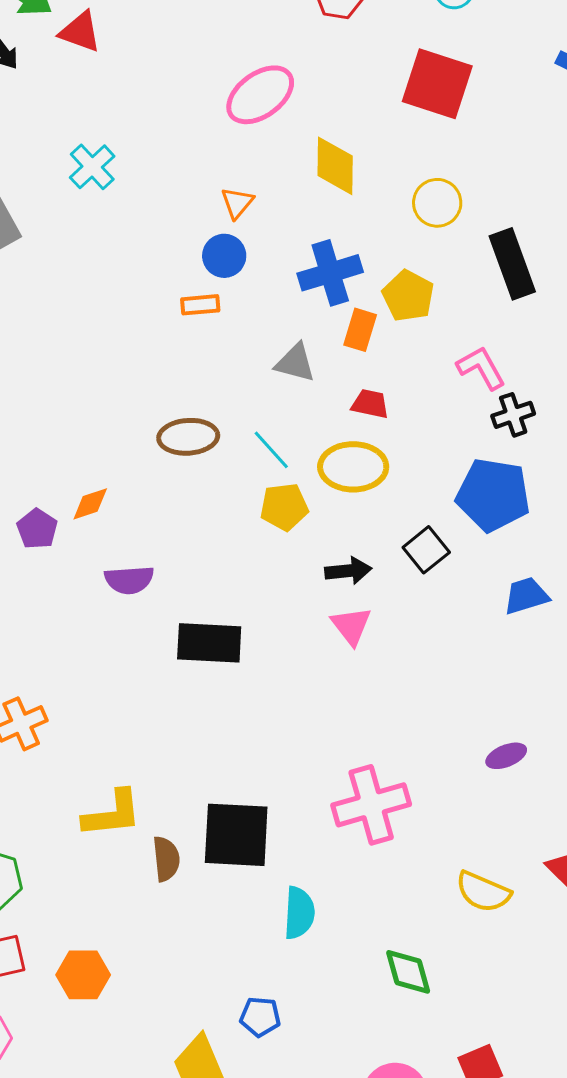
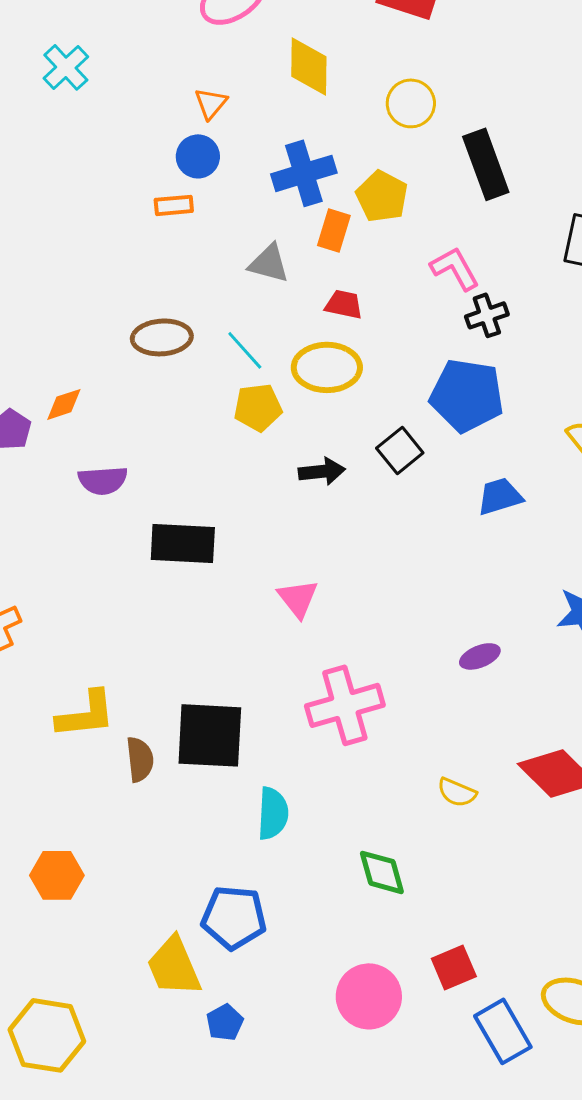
pink triangle: (351, 626) -> (298, 598), moved
yellow semicircle: (483, 892) -> (457, 792), size x0.7
blue pentagon: (260, 1017) -> (234, 917), size x1.6

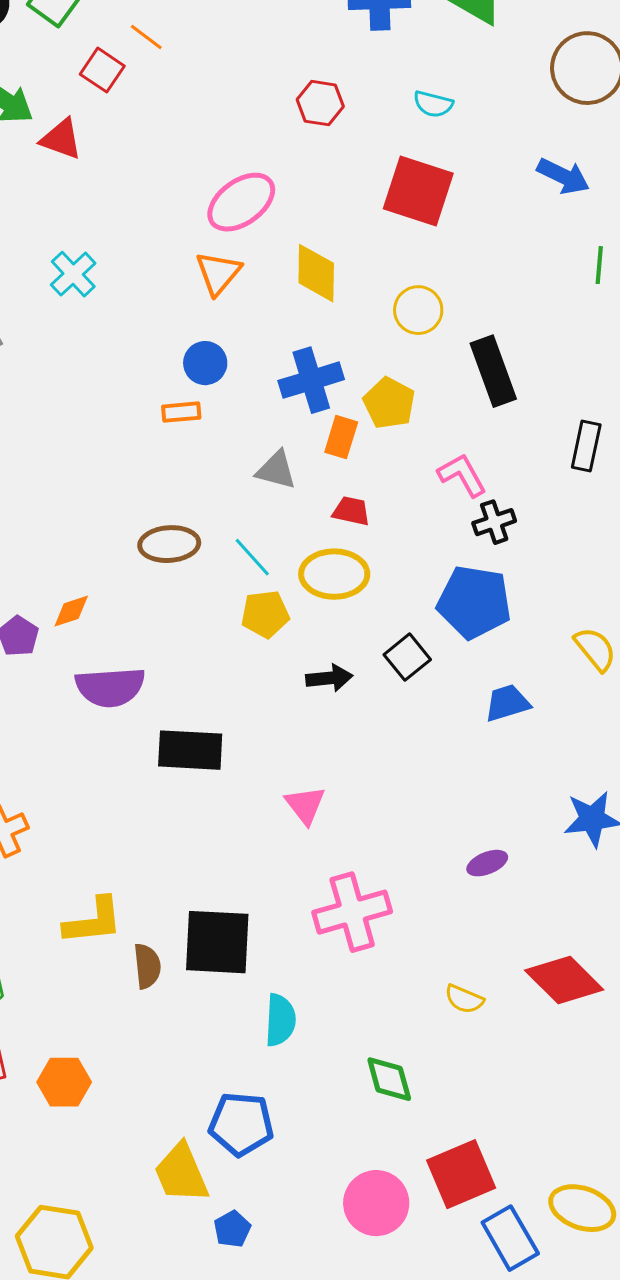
orange triangle: (211, 103) -> (218, 273), moved, size x1.4
purple semicircle: (103, 480) -> (110, 687), size x1.4
red square: (454, 967) -> (461, 1174), size x1.5

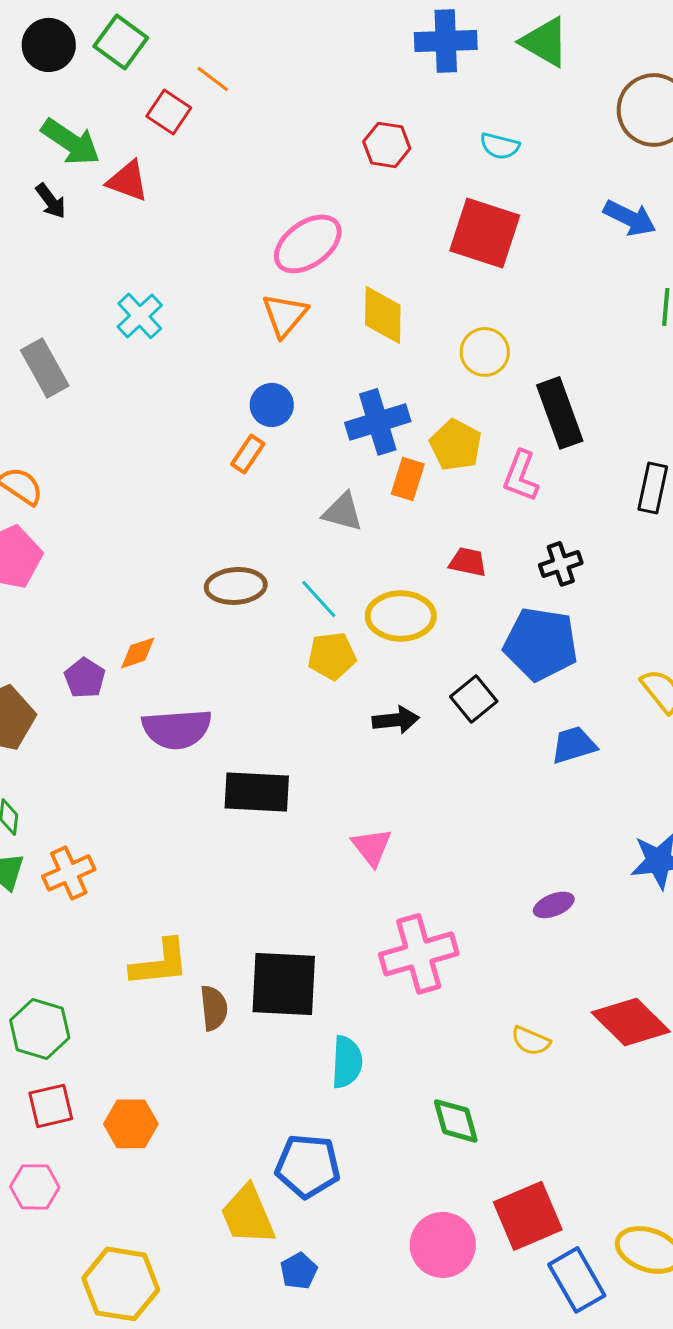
orange rectangle: (181, 412) -> (248, 454), turned -51
pink L-shape: (462, 475) -> (521, 476), moved, turned -130
red trapezoid: (351, 511) -> (468, 562), moved

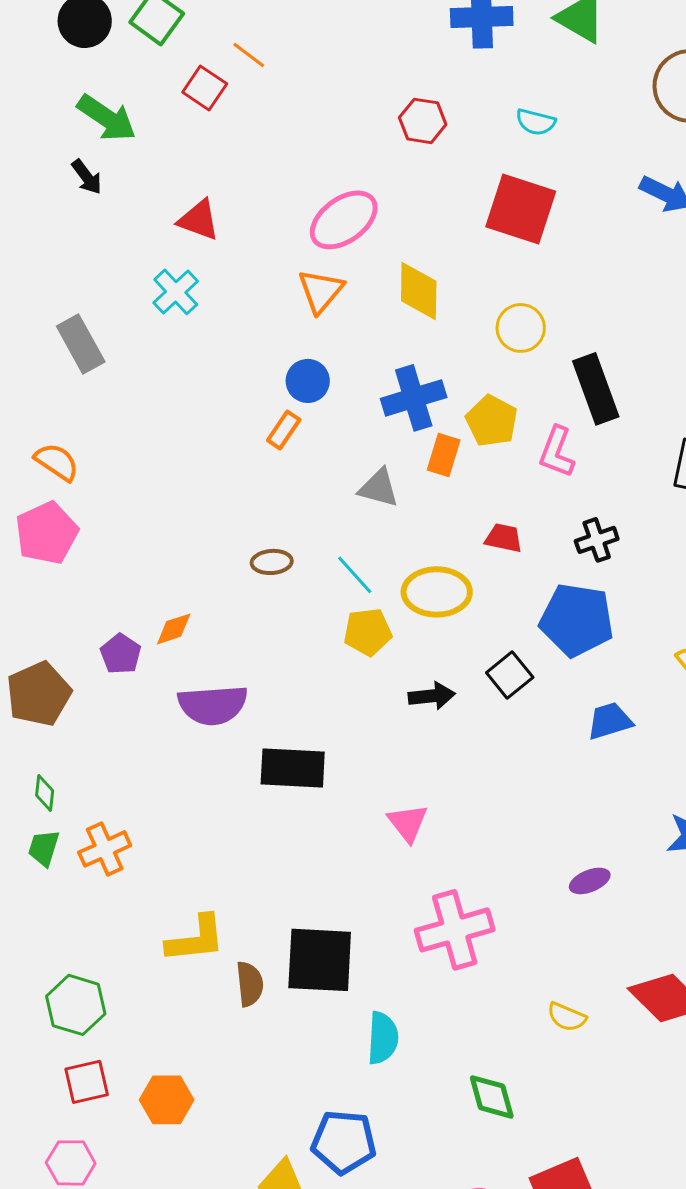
red triangle: (128, 181) -> (199, 220), moved
brown ellipse: (236, 586) -> (272, 562), size x0.7

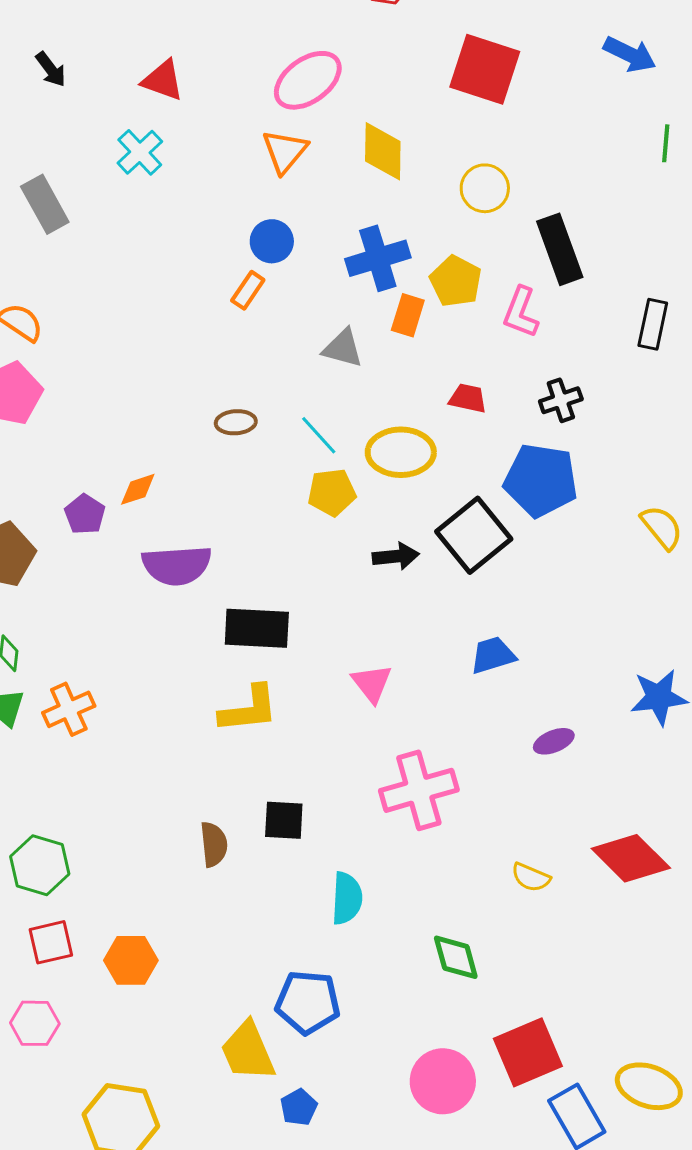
black arrow: (87, 177) -> (51, 69), moved
black square: (510, 675) -> (474, 535), size x1.6
blue trapezoid: (610, 721) -> (493, 655), moved
yellow L-shape: (196, 939) -> (249, 709), moved
black square: (320, 960) -> (284, 820), size x0.6

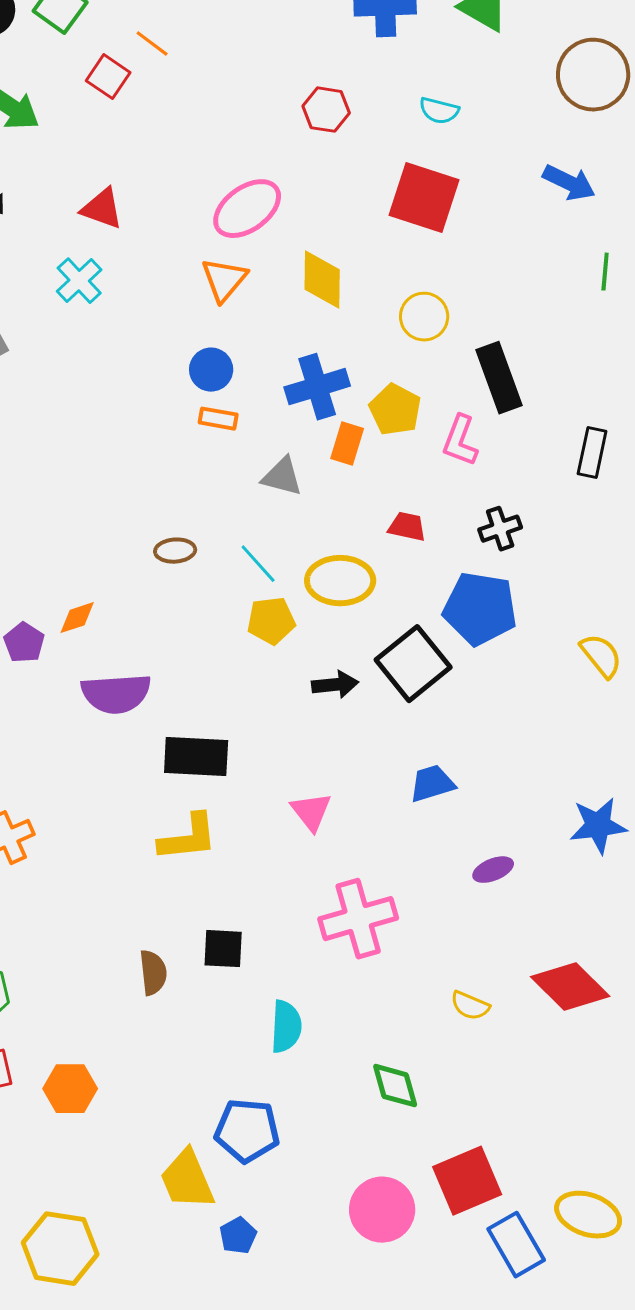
orange rectangle: (248, 290) -> (218, 419), moved, turned 66

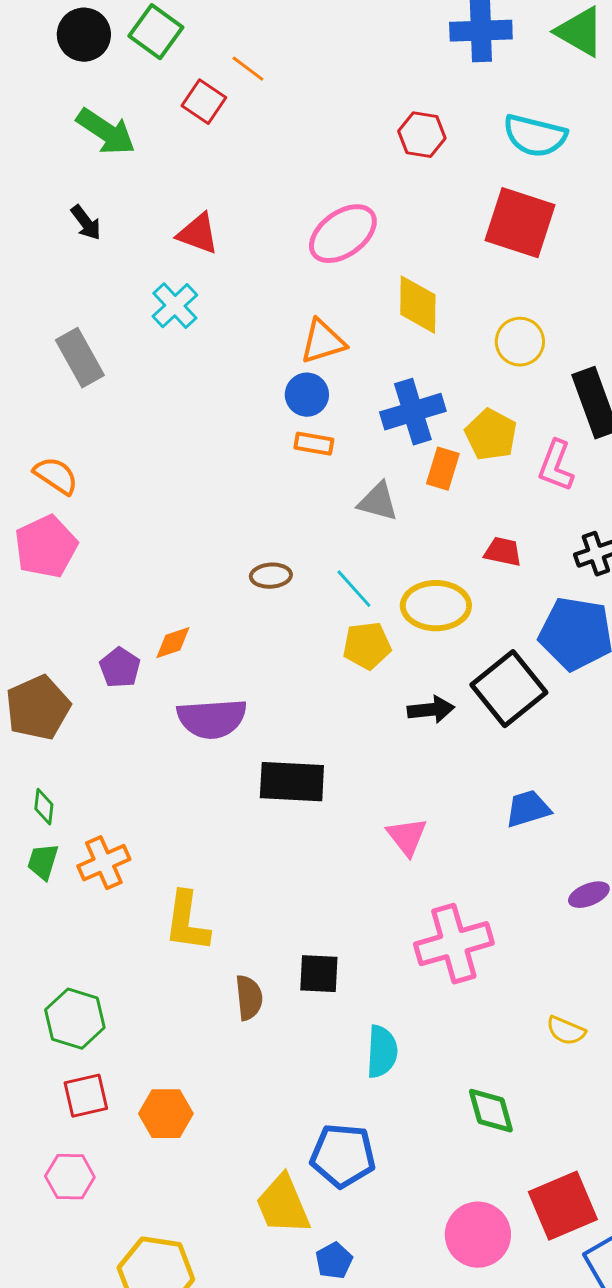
cyan semicircle: (439, 111) -> (535, 136), size x1.6
orange triangle: (224, 280) -> (323, 342), moved, turned 33
yellow L-shape: (188, 838) -> (187, 922), moved, turned 104

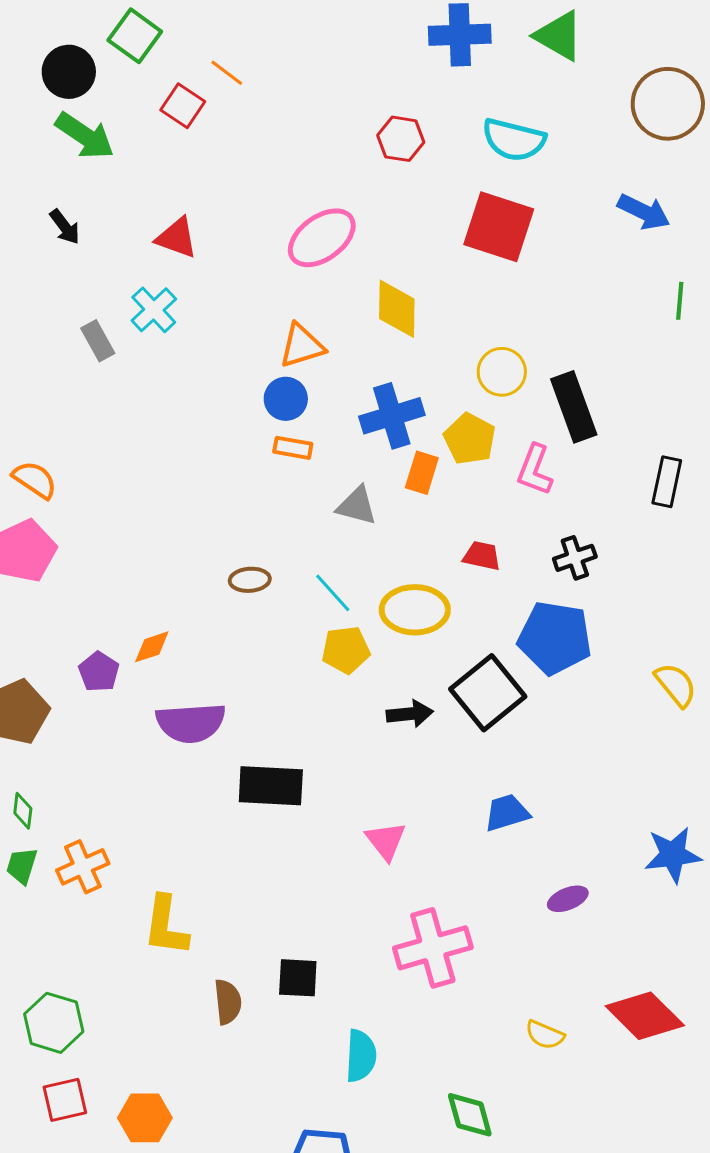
black circle: (84, 35) -> (69, 72), moved
yellow circle: (520, 342) -> (502, 372), moved
gray rectangle: (80, 358) -> (98, 341), moved, size x0.7

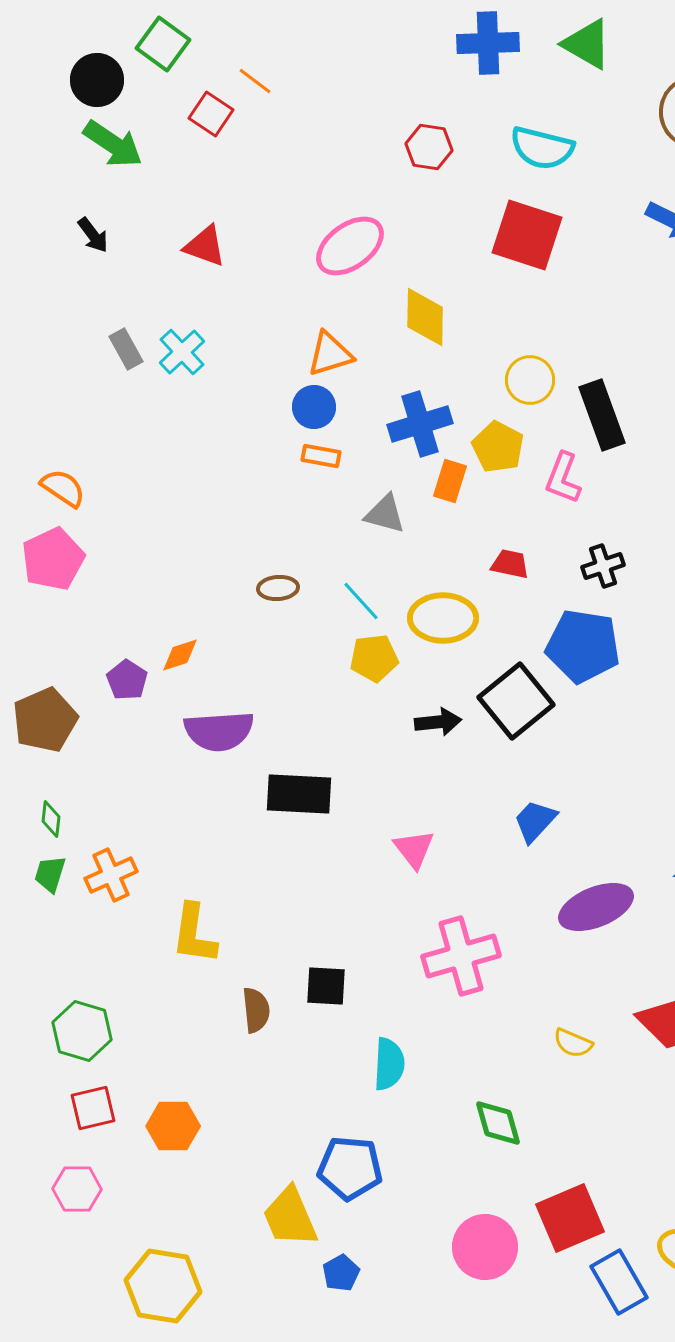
cyan cross: (154, 310) -> (182, 352), moved
blue trapezoid: (507, 813) -> (535, 821), turned -30
purple ellipse: (568, 899) -> (596, 907), size x1.8

